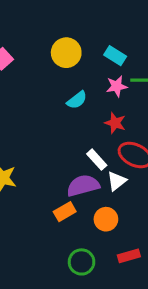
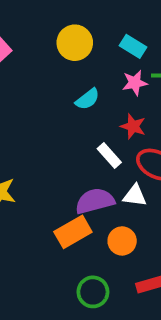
white rectangle: (97, 160) -> (109, 155), moved
white triangle: (117, 181) -> (135, 196), turned 45
orange rectangle: (65, 212) -> (73, 232), size x1.4

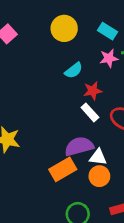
red star: (133, 126) -> (93, 91), moved, turned -30
white triangle: (135, 196) -> (98, 157), moved

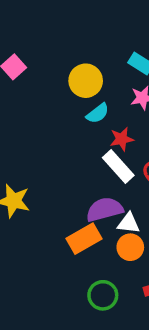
yellow circle: (64, 28) -> (86, 81), moved
white rectangle: (90, 112) -> (118, 167), size x1.4

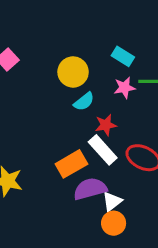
white triangle: (129, 223) -> (112, 201), turned -45
orange rectangle: (84, 239) -> (71, 164), moved

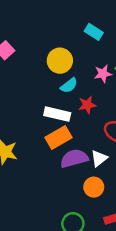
cyan rectangle: (123, 56) -> (94, 32), moved
white rectangle: (103, 150) -> (57, 114), moved, turned -35
white triangle: (112, 201) -> (99, 158), moved

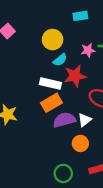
cyan rectangle: (94, 32) -> (80, 16), turned -40
red star: (87, 105) -> (75, 76), size x1.5

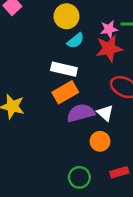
red star: (75, 76) -> (109, 48), moved
white triangle: (85, 120) -> (105, 113), turned -40

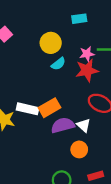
white rectangle: (64, 69) -> (28, 109), moved

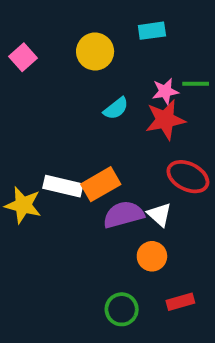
yellow circle: (51, 43) -> (95, 52), moved

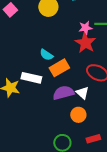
cyan semicircle: (116, 108) -> (46, 55), moved, turned 72
red star: (165, 120) -> (85, 43), turned -30
orange rectangle: (101, 184) -> (59, 68), moved

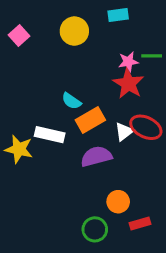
white triangle: (82, 93) -> (124, 132), moved, turned 40
orange circle: (78, 115) -> (118, 202), moved

